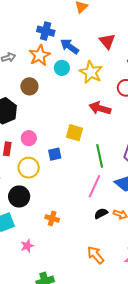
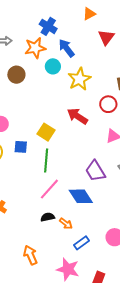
red triangle: (107, 41) -> (106, 37), moved
green line: (100, 156) -> (46, 160), moved

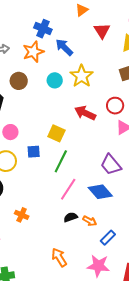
cyan circle: (53, 66) -> (55, 80), moved
red circle: (108, 104) -> (115, 106), moved
green line: (46, 160) -> (61, 161), turned 30

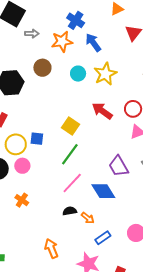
pink circle: (10, 132) -> (22, 166), moved
blue square: (34, 152) -> (37, 139), moved

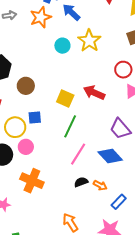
brown circle: (42, 68) -> (26, 86), moved
red arrow: (102, 111) -> (94, 93), moved
orange cross: (22, 200) -> (32, 181), size x1.6

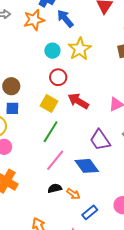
red circle: (123, 70) -> (58, 77), moved
blue square: (35, 118) -> (12, 108), moved

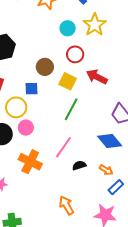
brown circle: (11, 86) -> (45, 67), moved
pink line: (55, 160) -> (63, 147), moved
orange arrow: (73, 194) -> (106, 170), moved

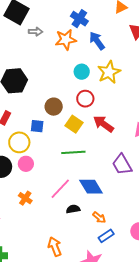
green line: (71, 109) -> (73, 152), turned 50
blue diamond: (110, 141) -> (91, 187), moved
orange cross: (30, 162) -> (25, 198), size x0.6

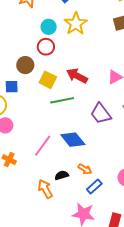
red circle: (85, 99) -> (46, 47), moved
green line: (73, 152) -> (62, 100), moved
black semicircle: (73, 209) -> (62, 175), moved
orange arrow: (55, 247) -> (45, 189), moved

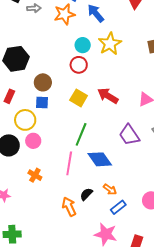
brown circle: (25, 65) -> (43, 82), moved
green line: (62, 100) -> (81, 134), moved, turned -60
pink line: (43, 146) -> (69, 163), turned -30
black semicircle: (62, 175) -> (86, 194), turned -32

